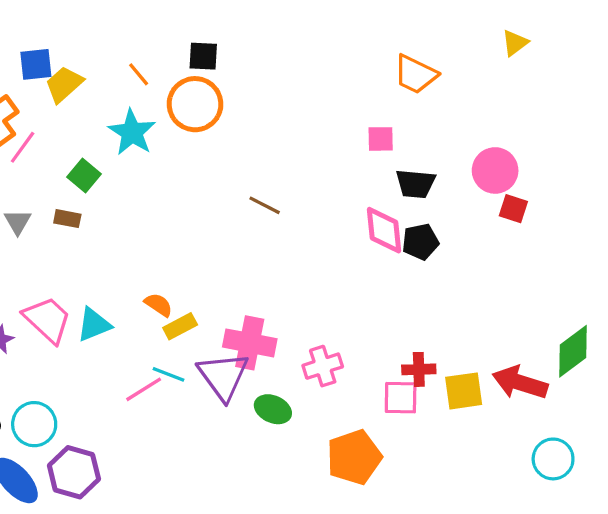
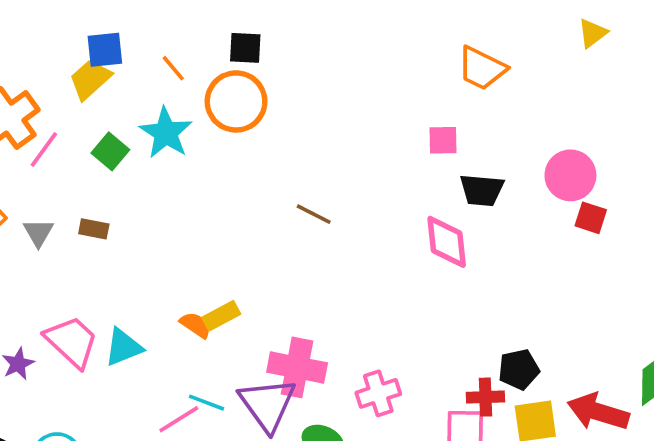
blue square: (36, 64) -> (105, 50), moved
green square: (84, 175) -> (110, 151), moved
black pentagon: (420, 242) -> (519, 369), moved
yellow rectangle: (180, 326) -> (221, 316), moved

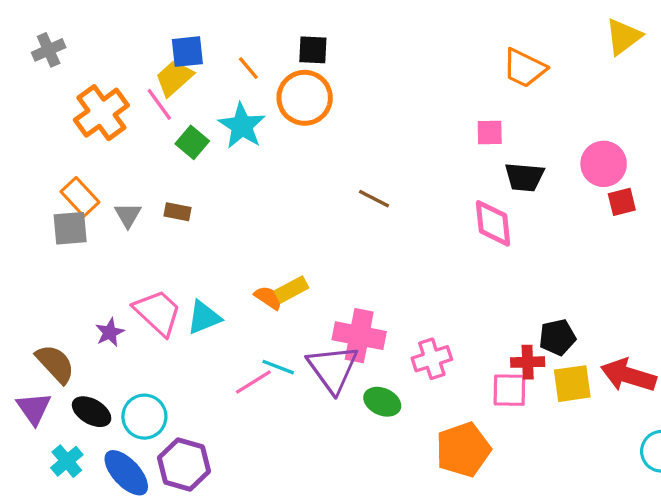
yellow triangle: (593, 33) -> (623, 37), size x1.4
pink line: (44, 150) -> (159, 104), moved, turned -72
red square: (591, 218) -> (622, 202), turned -32

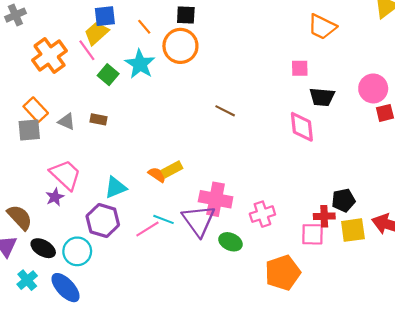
gray triangle: (128, 215) -> (67, 121), turned -36
pink trapezoid: (158, 313) -> (66, 175), moved
purple hexagon: (184, 464) -> (103, 220), moved

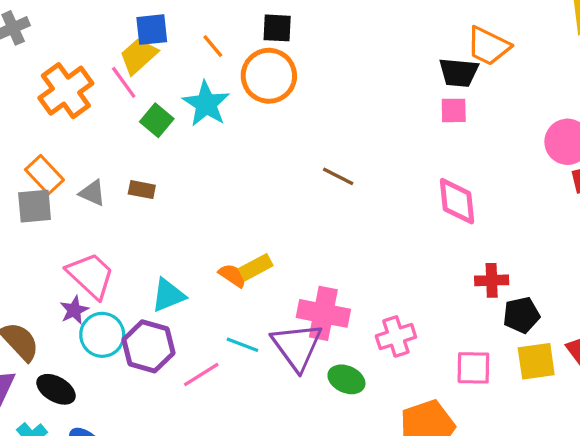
black trapezoid: (322, 97) -> (459, 72), moved
red cross: (324, 216) -> (492, 280), moved
pink line: (147, 229) -> (201, 374), moved
cyan circle: (77, 251) -> (102, 335), moved

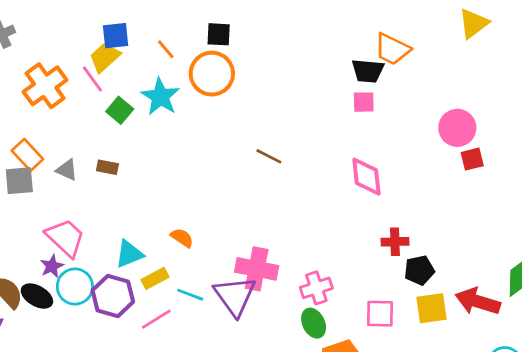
yellow rectangle: (256, 267) -> (155, 278), moved
green ellipse: (346, 379) -> (314, 323), moved, turned 40
black ellipse: (56, 389) -> (37, 296), moved

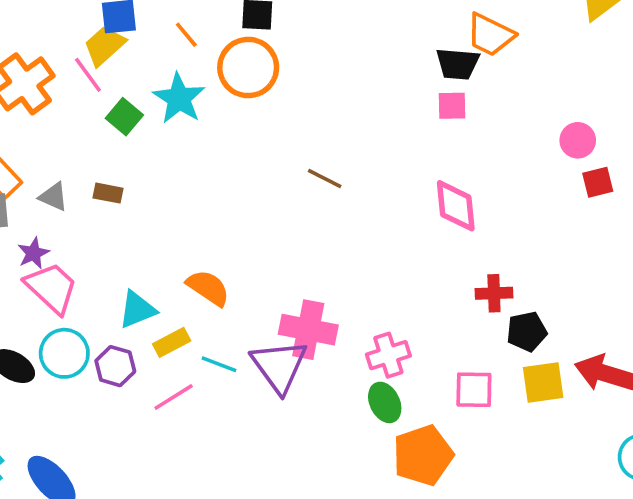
pink circle: (457, 128) -> (578, 140), size x0.7
orange semicircle: (182, 238) -> (208, 288), size x1.4
purple star: (52, 266) -> (33, 253), moved
purple hexagon: (113, 296) -> (115, 366), size x0.7

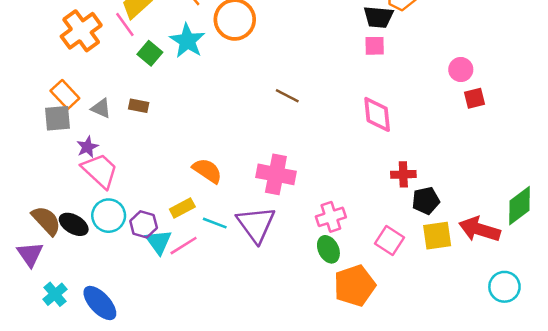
cyan triangle: (137, 310) -> (159, 242), moved, turned -44
pink cross: (308, 330) -> (276, 174), moved
pink square: (474, 390) -> (390, 241), turned 32

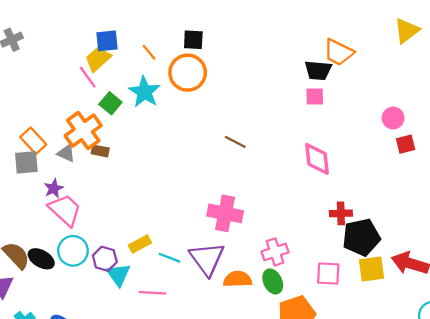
orange cross: (81, 31) -> (83, 131), moved
orange semicircle: (207, 171) -> (238, 279), moved, turned -36
black pentagon: (426, 201) -> (361, 237), size x1.5
pink square: (390, 241) -> (328, 274), turned -30
pink line: (184, 246) -> (152, 293), moved, turned 35

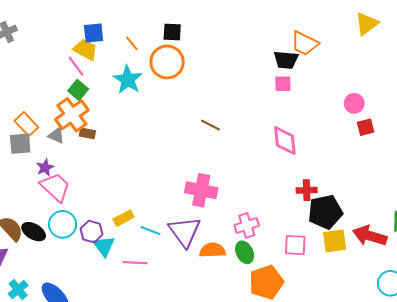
yellow trapezoid: (98, 59) -> (85, 50), turned 70
green square: (110, 103) -> (78, 90), moved

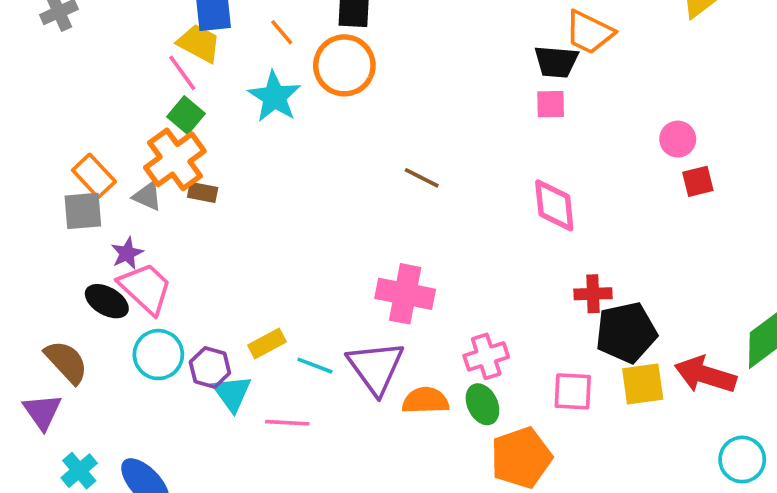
black ellipse: (34, 232) -> (107, 301), moved

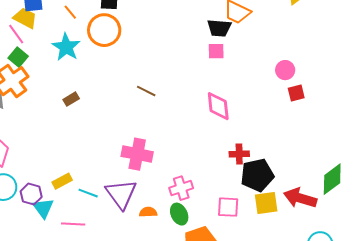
brown rectangle: (203, 192) -> (71, 99), moved, turned -42
orange semicircle: (425, 401) -> (148, 212), size x0.7

